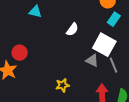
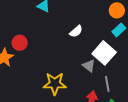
gray line: (113, 65) -> (107, 84), moved
yellow star: (63, 85) -> (55, 84), size x1.6

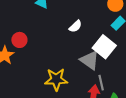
gray triangle: (89, 66) -> (90, 60), size x1.5
gray line: (107, 84) -> (101, 83), moved

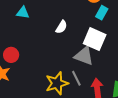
gray line: (101, 83) -> (76, 78), moved

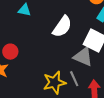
white semicircle: (61, 27) -> (62, 27), size x1.6

